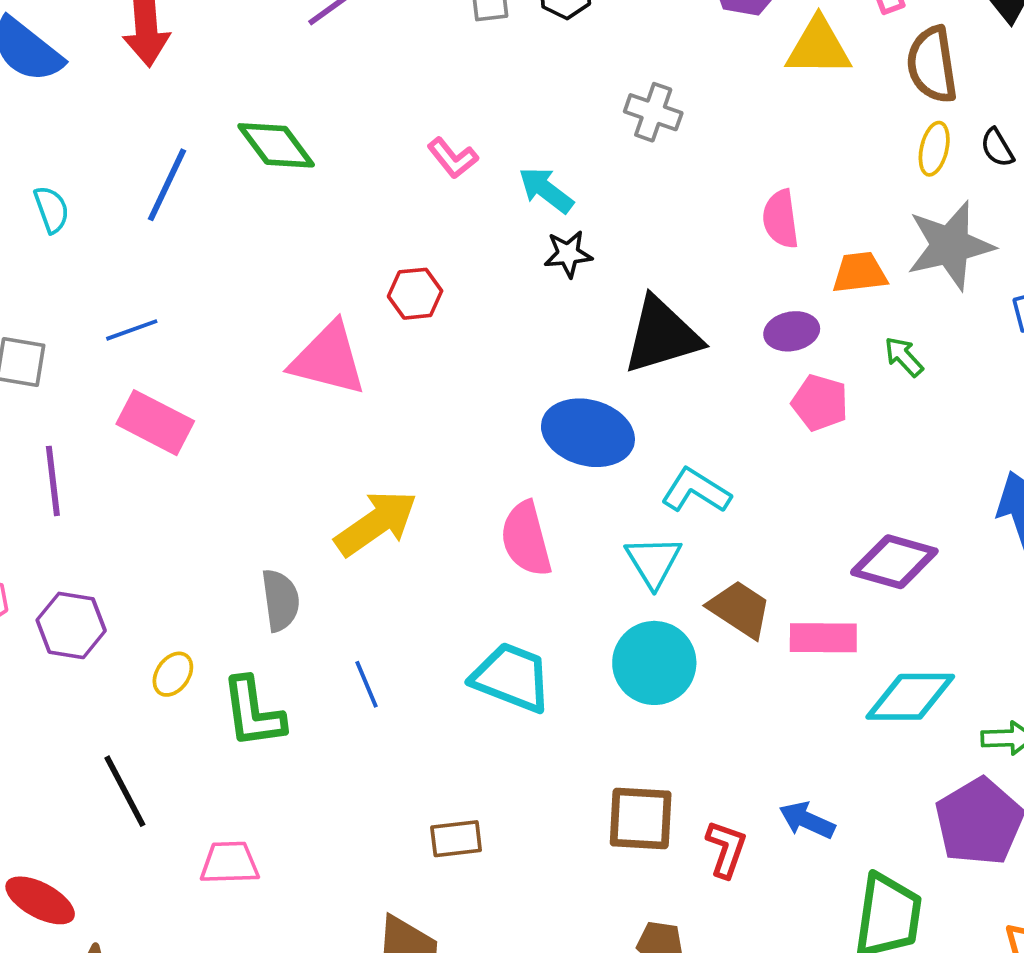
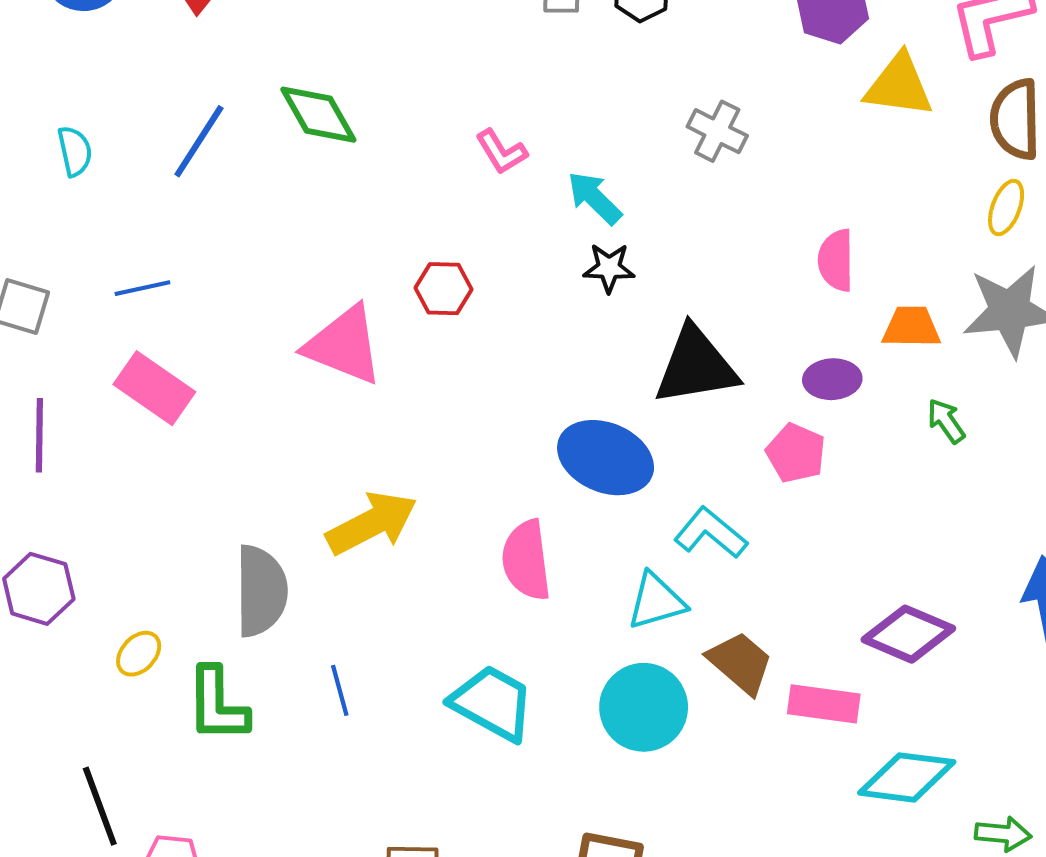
pink pentagon: (820, 403) -> (796, 453), moved
cyan triangle: (653, 562) -> (656, 601), turned 38
gray semicircle: (280, 600) -> (261, 591), size x1.4
black line: (125, 791) -> (100, 806), moved

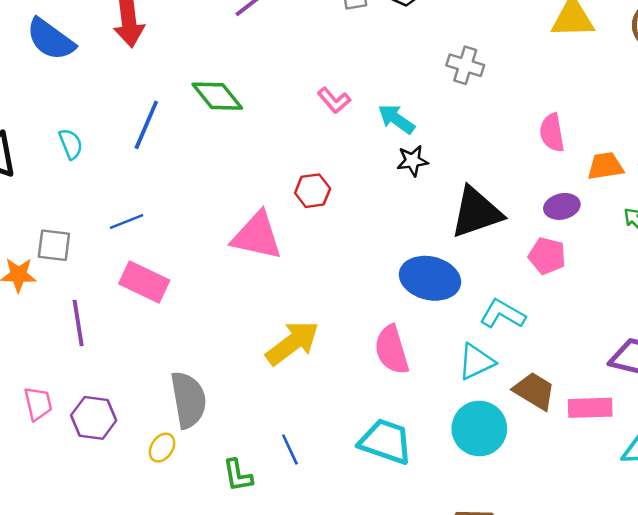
gray semicircle: (261, 591) -> (188, 400), moved
green L-shape: (217, 705) -> (238, 475), moved, size x0.7

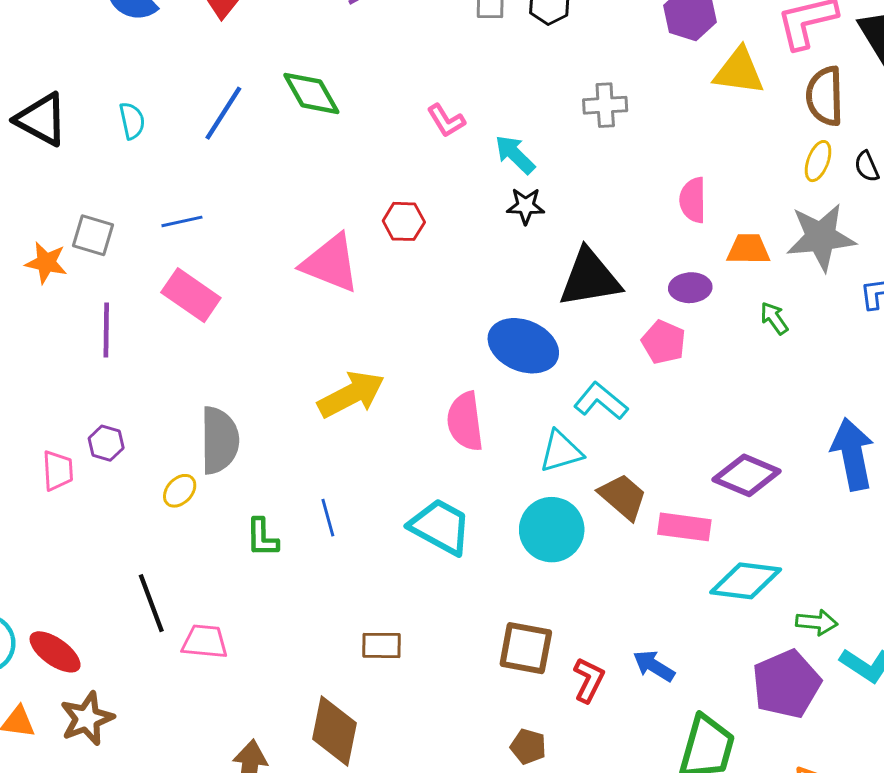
gray cross: (465, 65) -> (605, 105), turned -30
pink trapezoid: (38, 404) -> (58, 471), moved
purple hexagon: (94, 418) -> (106, 443), size x0.7

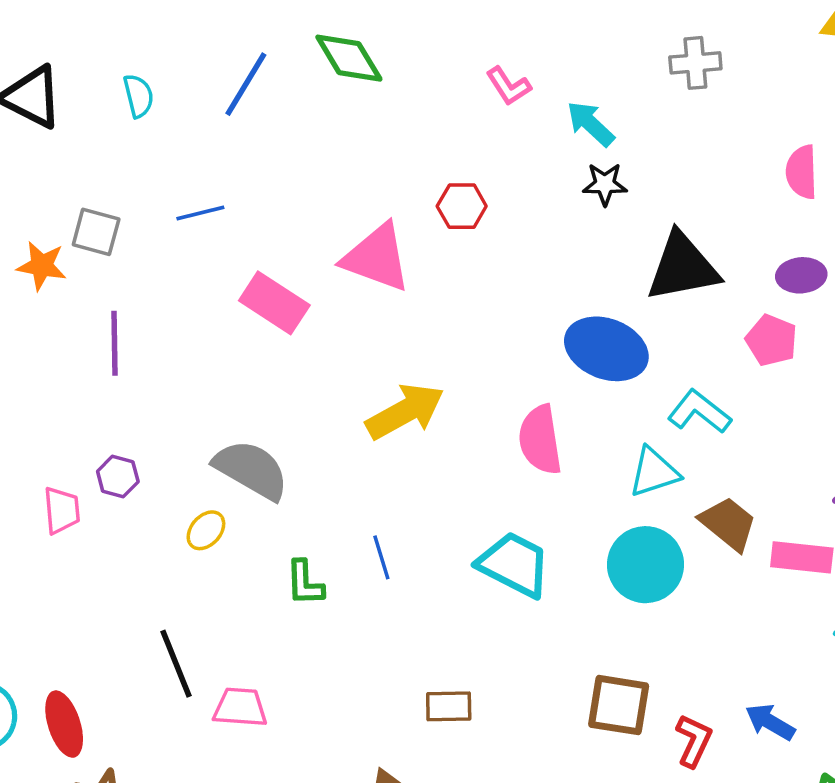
pink rectangle: (191, 295) -> (274, 303), moved
gray semicircle: (219, 440) -> (251, 470), turned -58
red ellipse: (55, 652) -> (64, 724), turned 38

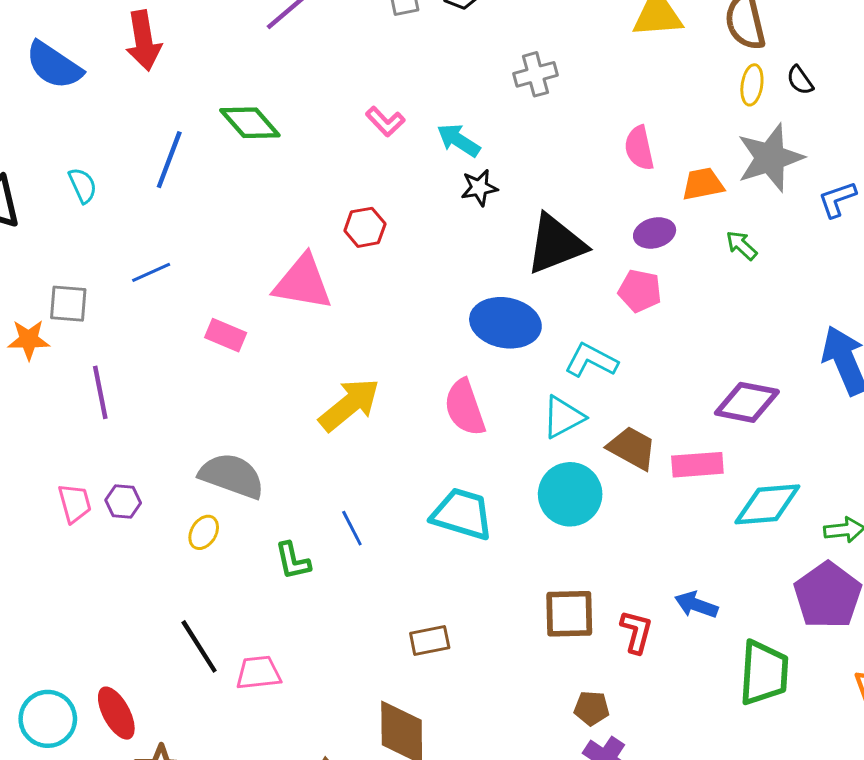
pink rectangle: (274, 303) -> (226, 335), size x0.7
pink trapezoid: (62, 510) -> (75, 503), moved

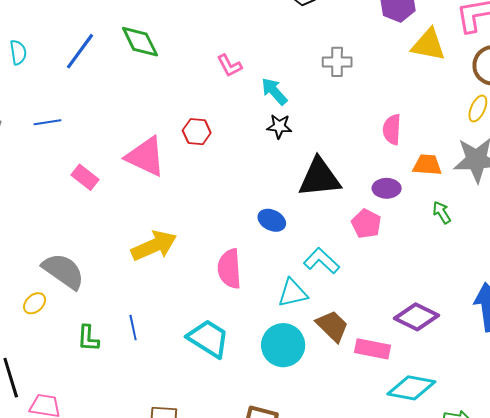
blue ellipse: (505, 323) -> (272, 220), size x0.6

